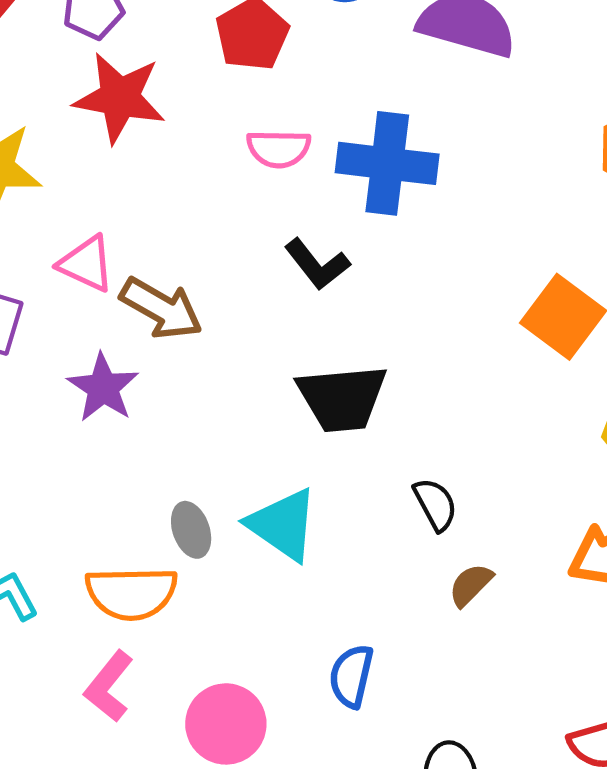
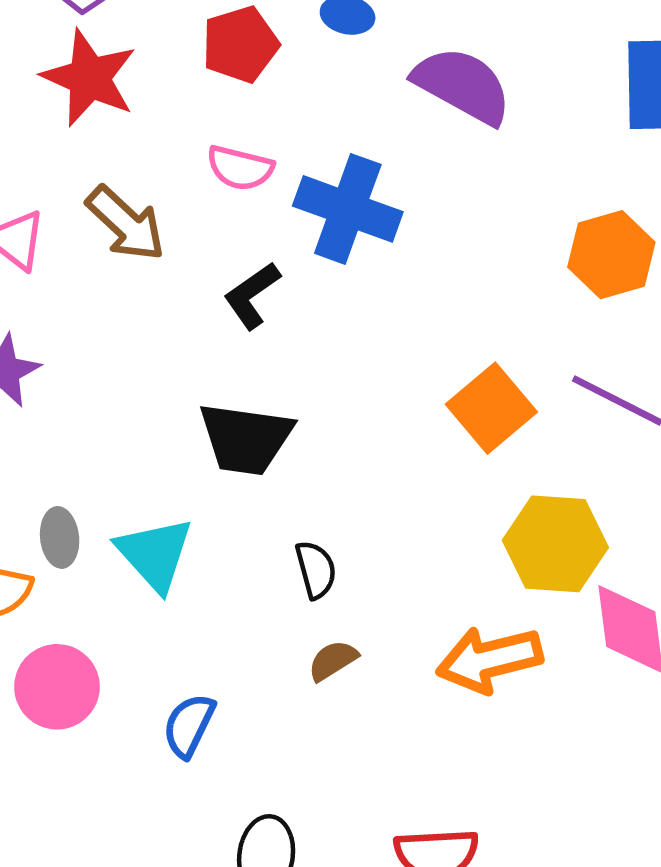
black L-shape: (317, 264) -> (252, 295), turned 80
brown arrow: (161, 308) -> (126, 223), moved
pink circle: (226, 724) -> (57, 687), moved

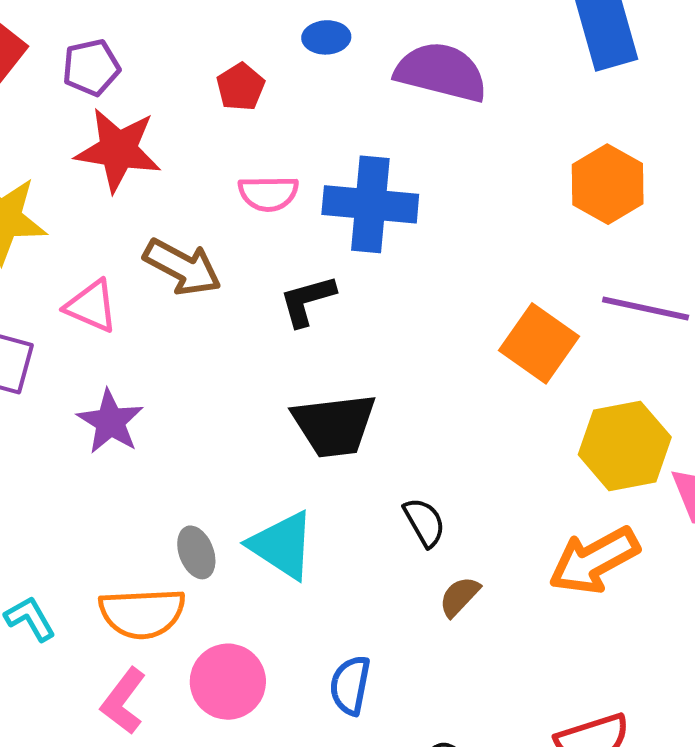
red pentagon: (240, 44) -> (241, 87), size x0.7
black L-shape: (252, 295) -> (307, 301), turned 34

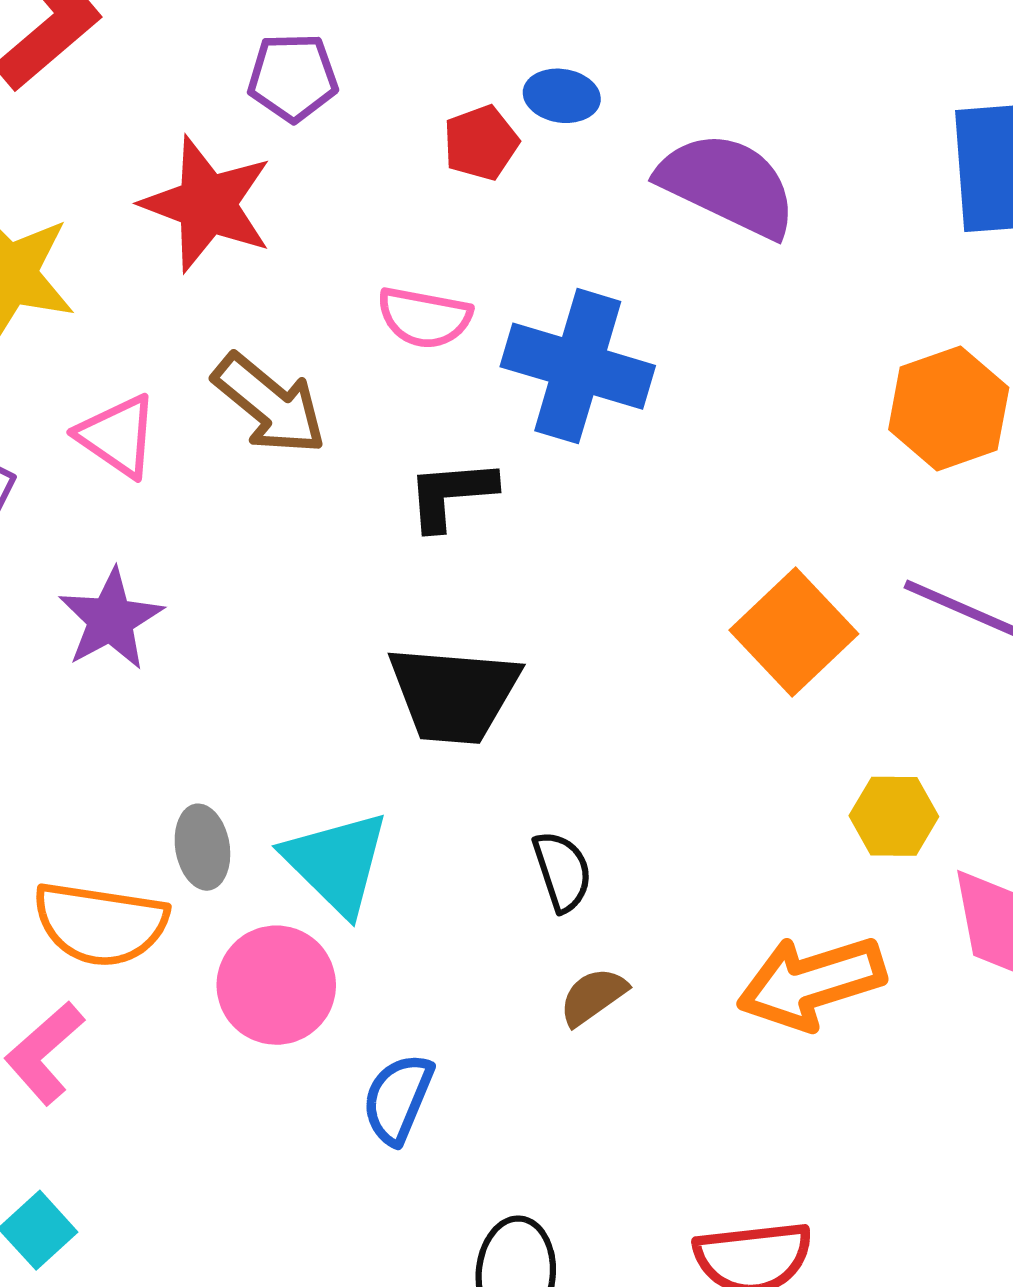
purple pentagon: (91, 67) -> (293, 77), moved
red pentagon: (241, 87) -> (481, 143), moved
yellow hexagon: (625, 446) -> (894, 816), size x0.6
pink circle: (228, 682) -> (276, 985), moved

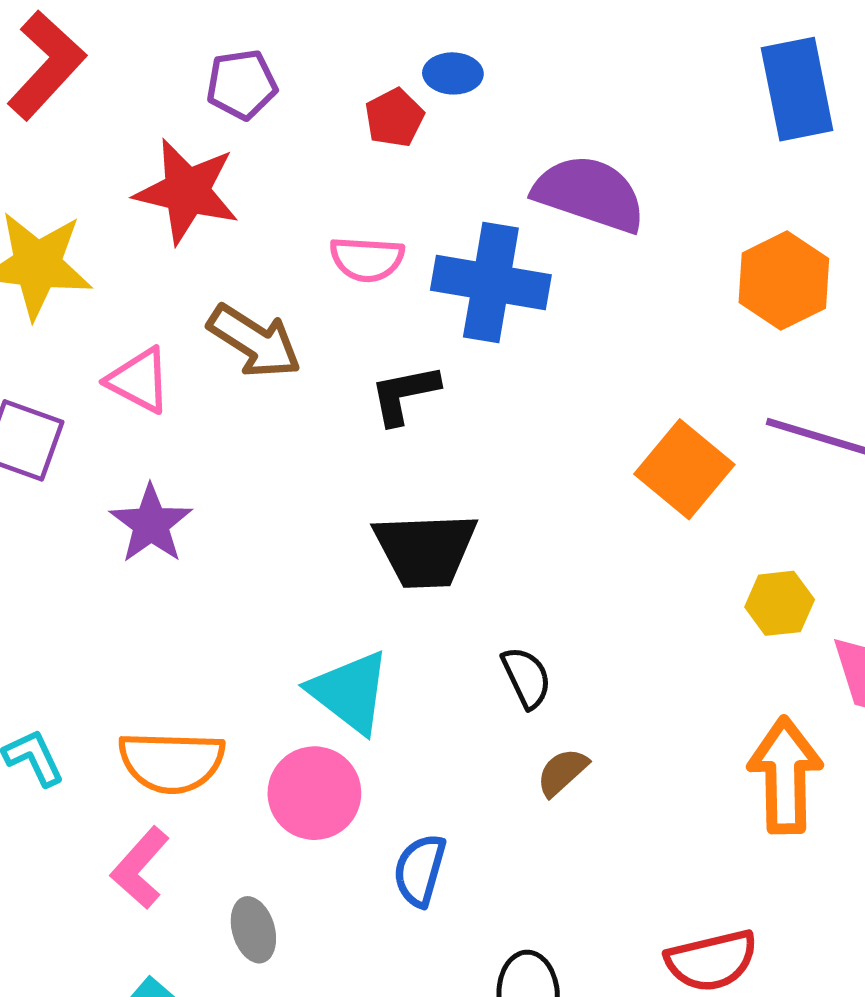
purple semicircle: (728, 185) -> (590, 194), moved
gray ellipse: (202, 847) -> (253, 930), moved
orange arrow: (811, 983) -> (785, 775), moved, turned 113

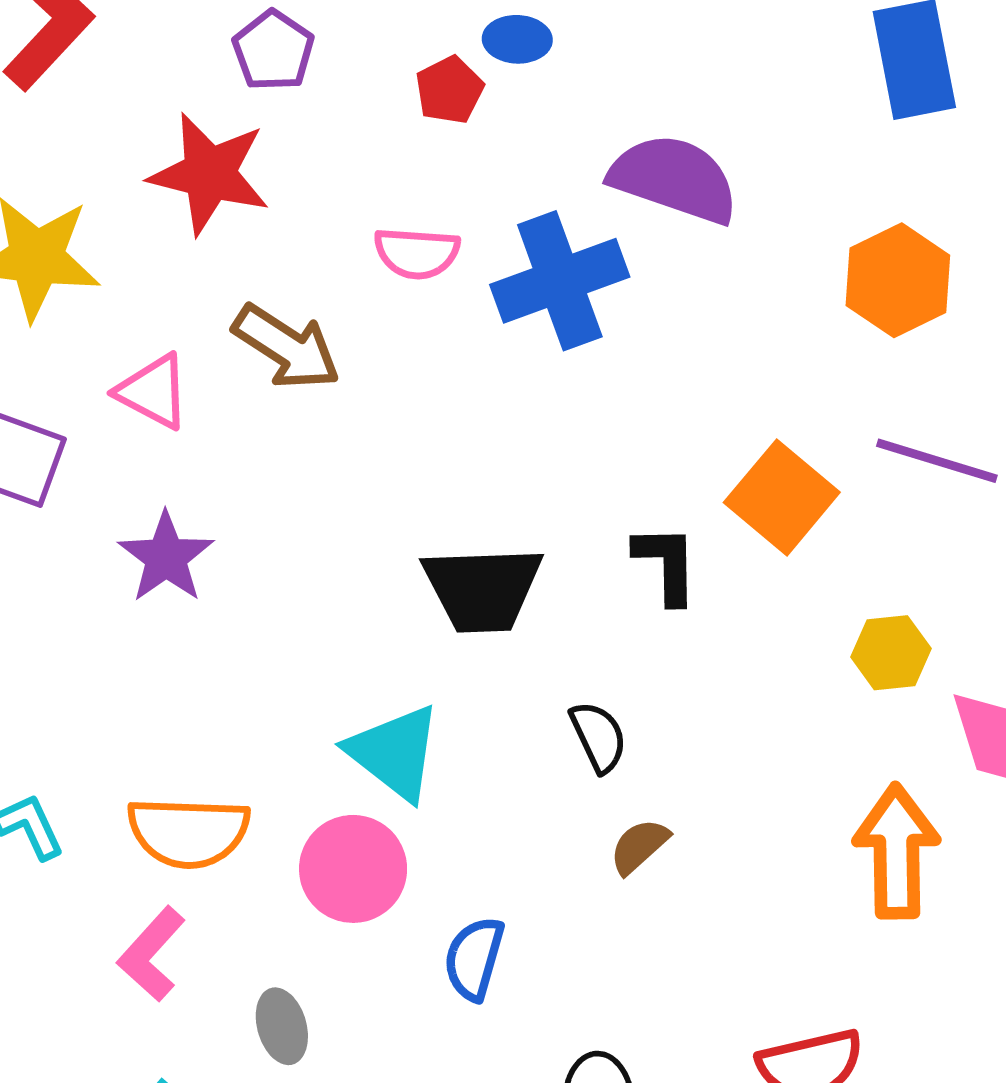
purple pentagon: (242, 84) -> (273, 51), turned -30
blue cross: (491, 282) -> (560, 281), turned -30
black L-shape: (404, 394) -> (666, 564), moved, turned 100

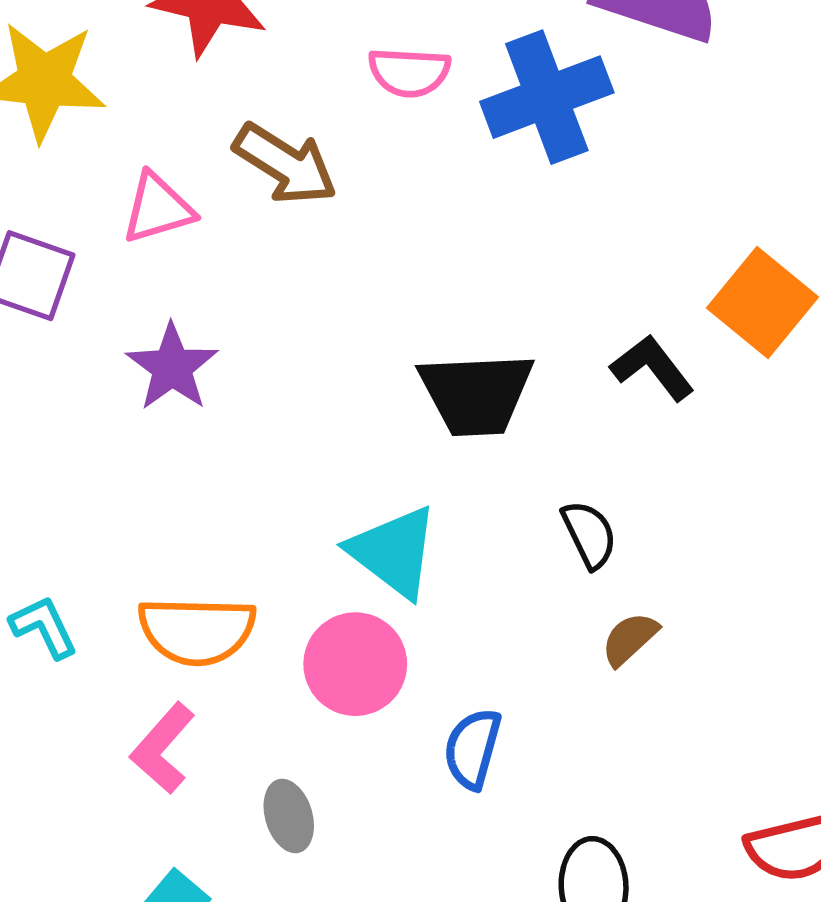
pink triangle: (153, 392) -> (158, 208), turned -44
black L-shape: (666, 564) -> (652, 368), turned -36

